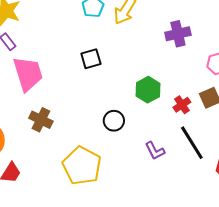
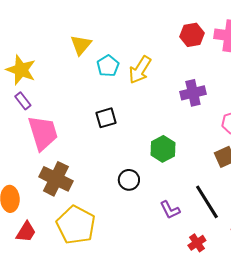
red cross: (182, 105) -> (197, 243), moved
brown cross: (41, 120) -> (56, 179), size x1.4
yellow pentagon: (82, 166) -> (76, 225), moved

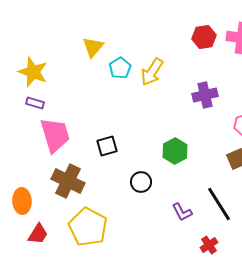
purple rectangle: (23, 101) -> (35, 103), turned -36
black square: (106, 118) -> (107, 146), moved

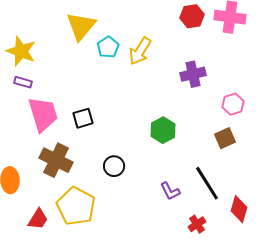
yellow triangle: (93, 47) -> (81, 26), size x1.4
black square: (107, 146) -> (83, 118), moved
black circle: (141, 182) -> (114, 166), moved
red trapezoid: (38, 234) -> (38, 219), moved

